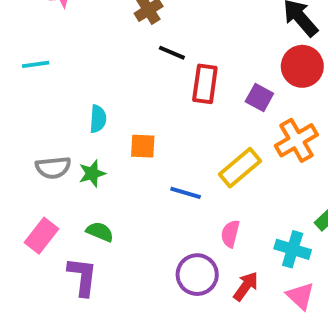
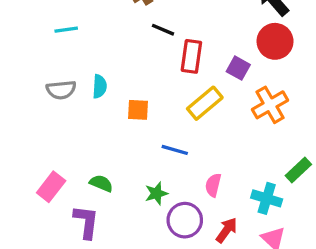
cyan line: (36, 64) -> (66, 30), moved
gray semicircle: (53, 168) -> (61, 90), moved
yellow rectangle: (240, 168) -> (205, 103), moved
green star: (92, 173) -> (156, 193), moved

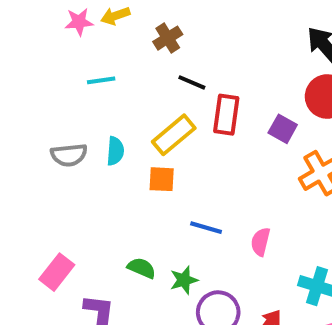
cyan line: (66, 30) -> (101, 80), moved
yellow rectangle: (205, 103) -> (174, 135), moved
green semicircle: (101, 183) -> (142, 268), moved
pink semicircle: (213, 185) -> (261, 242), moved

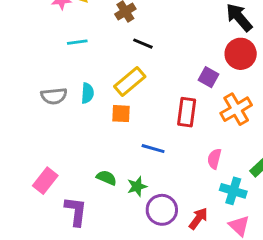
red rectangle: (226, 115) -> (187, 112), moved
pink semicircle: (261, 242) -> (214, 159), moved

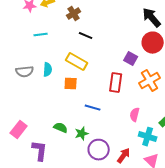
yellow rectangle: (130, 81) -> (77, 62), turned 70

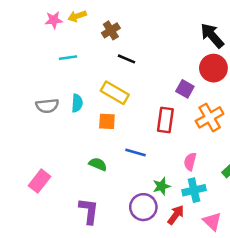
green semicircle: (61, 128) -> (98, 164), moved
green star: (82, 134) -> (162, 186), moved
cyan cross: (148, 137) -> (194, 190), moved, turned -30
purple L-shape: (40, 151) -> (89, 211), moved

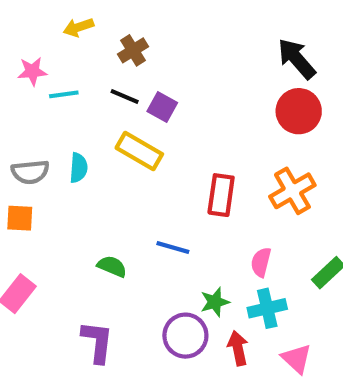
pink star: (54, 20) -> (32, 71), moved
black line: (126, 59) -> (125, 96), moved
purple square: (185, 89) -> (162, 107), moved
orange square: (107, 121) -> (20, 218), moved
red arrow: (176, 215) -> (238, 348), turned -48

